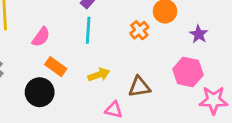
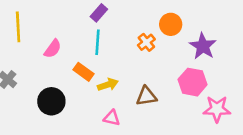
purple star: (199, 34) -> (203, 46), size x1.5
orange rectangle: (56, 67) -> (83, 72), moved
pink triangle: (114, 110) -> (112, 118), moved

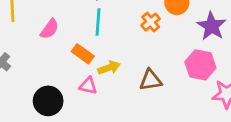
black circle: (51, 101) -> (48, 101), moved
pink triangle: (112, 118) -> (88, 86), moved

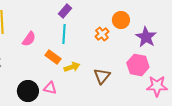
brown triangle: (151, 80) -> (102, 76), turned -42
pink triangle: (88, 86) -> (50, 88), moved

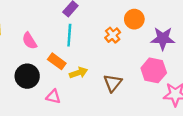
purple star: (146, 37) -> (163, 39), turned -30
pink semicircle: (29, 39) -> (29, 41), turned 112
black circle: (28, 91) -> (27, 76), moved

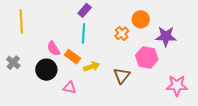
pink semicircle: (29, 41) -> (53, 48), moved
pink hexagon: (154, 70) -> (147, 58), moved

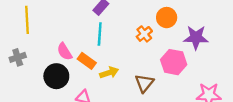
gray cross: (13, 63) -> (18, 57), moved, turned 32

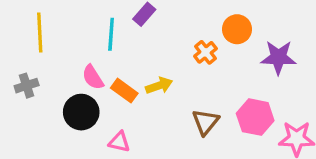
cyan line: (100, 34) -> (111, 34), moved
pink hexagon: (174, 62) -> (255, 117), moved
yellow arrow: (109, 73) -> (159, 86), moved

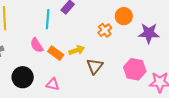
black circle: (81, 112) -> (23, 77), moved
brown triangle: (205, 122) -> (95, 66), moved

